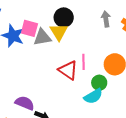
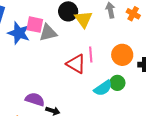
yellow triangle: (59, 32) -> (83, 19), moved
green circle: (99, 83) -> (117, 83), moved

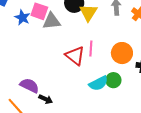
blue star: (19, 33) -> (22, 18), size x0.7

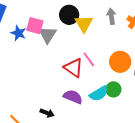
gray triangle: (51, 21) -> (48, 35), turned -48
pink line: (91, 49) -> (89, 59), turned -35
purple semicircle: (29, 85) -> (73, 97), moved

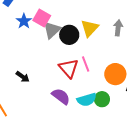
black circle: (69, 15) -> (69, 35), moved
black arrow: (47, 113) -> (23, 77), moved

